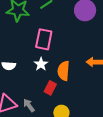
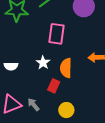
pink rectangle: (44, 39) -> (56, 34), moved

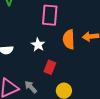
orange semicircle: (66, 68) -> (69, 39), moved

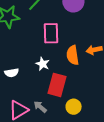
red rectangle: (50, 67) -> (57, 85), size x1.6

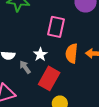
gray arrow: (40, 107) -> (25, 67), moved

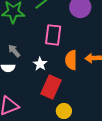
gray arrow: (25, 67) -> (14, 51), moved

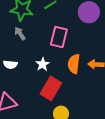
gray arrow: (14, 51) -> (20, 33), moved

